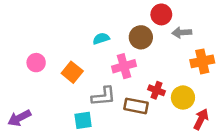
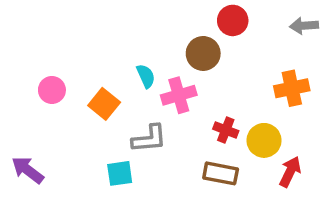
gray arrow: (182, 33) -> (304, 26), moved
cyan semicircle: (101, 39) -> (146, 76), moved, turned 84
brown rectangle: (136, 106) -> (221, 173), moved
purple arrow: (19, 118) -> (28, 170), turned 65

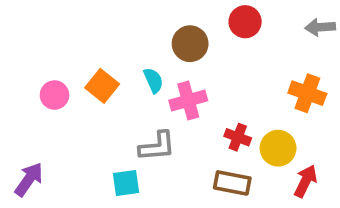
brown circle: (203, 53) -> (190, 44), moved
orange cross: (292, 88) -> (307, 93), turned 32
orange square: (104, 104) -> (102, 86), moved
purple arrow: (28, 170) -> (29, 179), turned 88

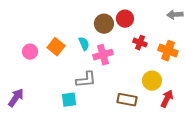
red circle: (245, 22) -> (125, 19), moved
red cross: (238, 137) -> (140, 43), moved

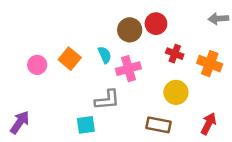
yellow circle: (152, 81) -> (176, 92), moved

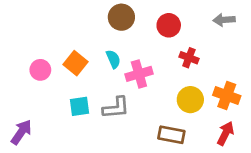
gray arrow: (218, 19) -> (224, 20), moved
brown circle: (130, 30) -> (121, 17), moved
orange cross: (210, 64) -> (227, 96), moved
cyan square: (86, 125) -> (79, 106), moved

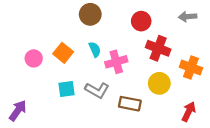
brown circle: (121, 17) -> (90, 14), moved
red cross: (189, 58) -> (158, 48), size x1.5
orange cross: (227, 96) -> (191, 68), moved
gray L-shape: (116, 108) -> (97, 90), turned 35
brown rectangle: (171, 135) -> (130, 104), moved

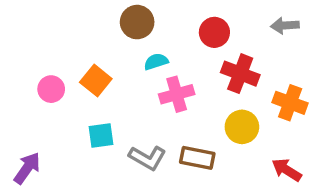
cyan semicircle: (95, 49) -> (156, 62), moved, turned -84
gray L-shape: (97, 90) -> (147, 158), moved
red arrow: (189, 112) -> (287, 170), turned -84

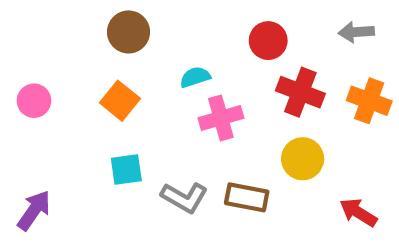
brown circle: (137, 22) -> (129, 32), moved
pink circle: (51, 89) -> (34, 101), moved
orange cross: (290, 103) -> (369, 101), moved

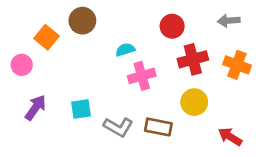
red cross: (300, 92) -> (193, 59), turned -36
orange square: (120, 101) -> (47, 37), moved
purple arrow: (34, 210) -> (35, 108), moved

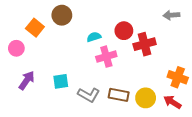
red circle: (172, 26) -> (124, 31), moved
orange cross: (237, 65) -> (178, 77), moved
yellow circle: (194, 102) -> (146, 98), moved

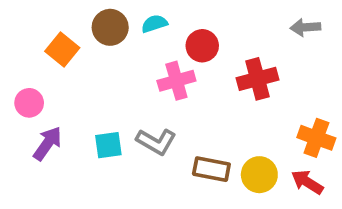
red circle: (124, 31) -> (202, 46), moved
cyan semicircle: (94, 37) -> (154, 24), moved
pink circle: (16, 48) -> (29, 103), moved
pink cross: (106, 57) -> (176, 81), moved
gray L-shape: (89, 95) -> (156, 142), moved

